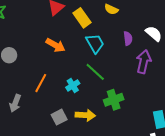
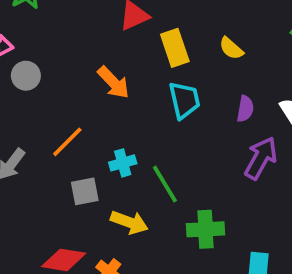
green line: (95, 72) -> (165, 184), moved
green cross: (114, 100) -> (205, 229), moved
gray square: (59, 117) -> (85, 191), moved

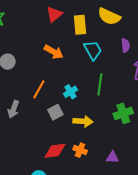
yellow rectangle: (175, 48) -> (80, 25), turned 30
yellow semicircle: (231, 48) -> (109, 16), size x1.6
green line: (165, 184) -> (100, 84), moved, turned 55

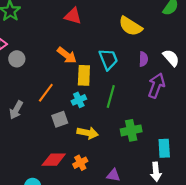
red triangle: (54, 14) -> (73, 16), turned 48
yellow rectangle: (80, 25) -> (84, 75), moved
orange cross: (80, 150) -> (80, 163), turned 32

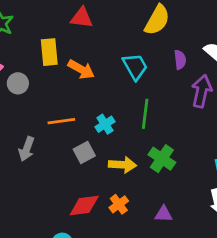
yellow semicircle: (130, 26) -> (157, 20), turned -85
yellow rectangle: (84, 75) -> (49, 52), moved
orange line: (46, 93) -> (61, 121), turned 54
green cross: (131, 130) -> (162, 159), moved, turned -36

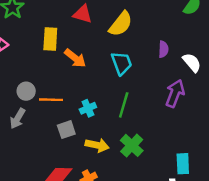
yellow semicircle: (157, 20) -> (121, 24), moved
purple semicircle: (180, 60) -> (163, 49), moved
gray circle: (18, 83) -> (26, 91), moved

